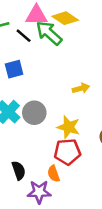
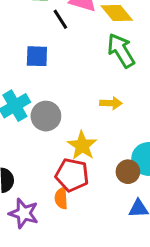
green arrow: (49, 33) -> (121, 50), moved
orange semicircle: (54, 174) -> (61, 198), moved

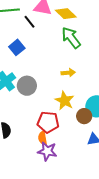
blue square: (37, 56) -> (17, 47), turned -35
yellow star: (82, 146) -> (65, 101), moved
purple star: (24, 213) -> (47, 151), moved

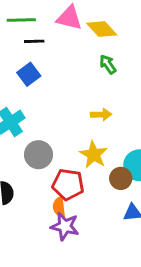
black line: (29, 22) -> (34, 41), moved, turned -56
green arrow: (71, 38) -> (108, 64), size x0.6
gray circle: (27, 86) -> (38, 155), moved

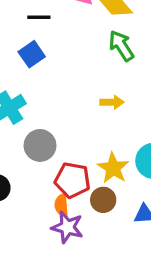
green arrow: (108, 64) -> (121, 46), size x1.4
yellow star: (94, 155) -> (113, 168), moved
brown circle: (121, 178) -> (103, 200), moved

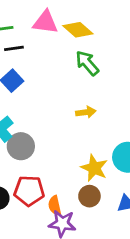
gray circle: (40, 145) -> (21, 146), moved
red pentagon: (72, 180) -> (29, 191), moved

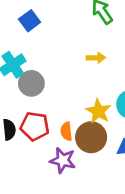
brown circle: (89, 196) -> (91, 137), size x1.5
orange semicircle: (55, 205) -> (66, 131), moved

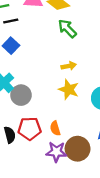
yellow star: (98, 111) -> (69, 90), moved
brown circle: (91, 137) -> (78, 149), moved

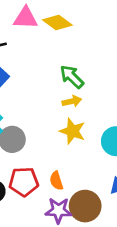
green arrow: (67, 29) -> (72, 77), moved

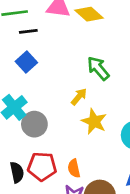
yellow arrow: (72, 101) -> (79, 97), moved, turned -42

